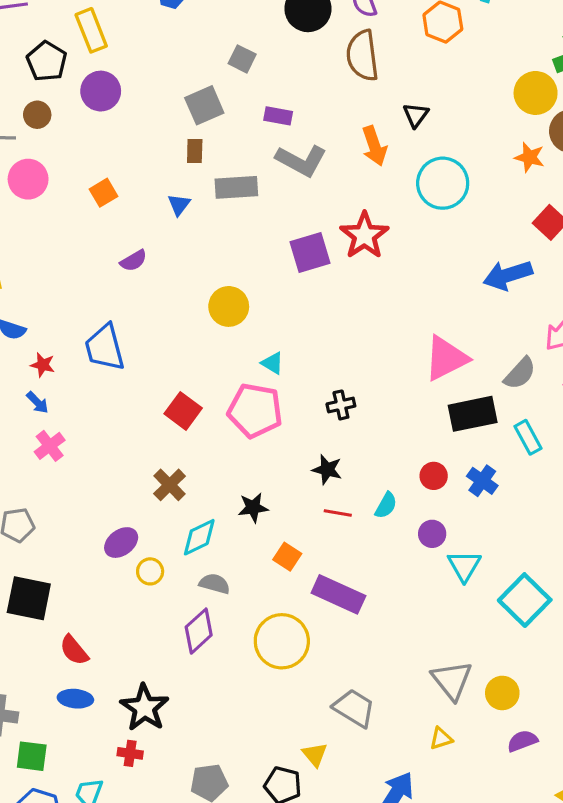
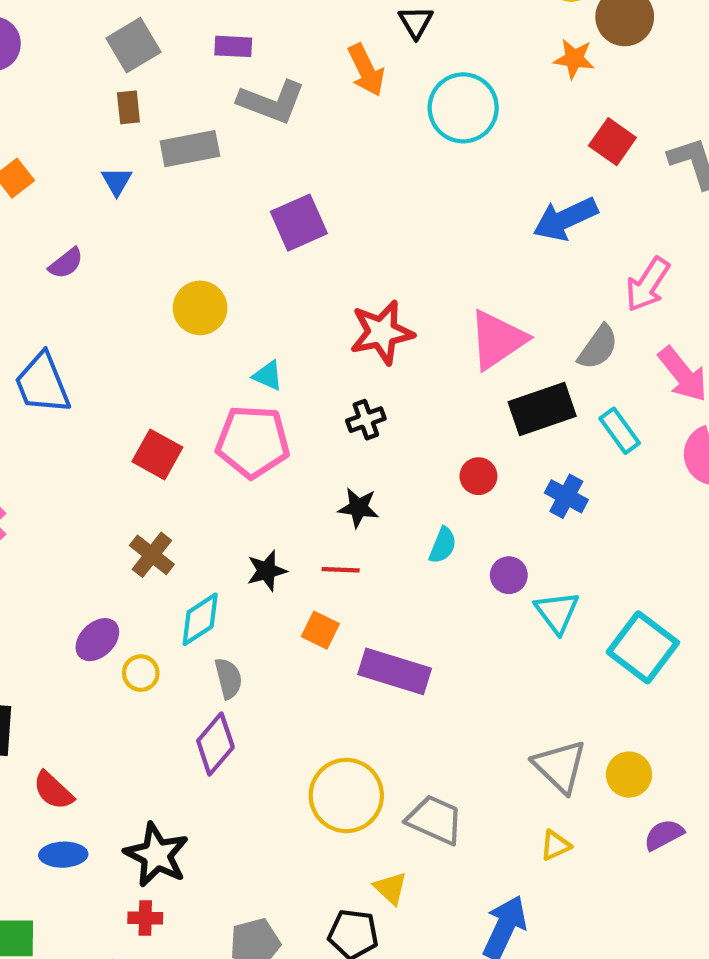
red star: (364, 235) -> (382, 332), moved, turned 30
red circle: (434, 476) -> (478, 476), moved
red line: (338, 513) -> (341, 570), moved
gray semicircle: (215, 584) -> (228, 678), turned 68
yellow circle: (282, 641) -> (346, 795), moved

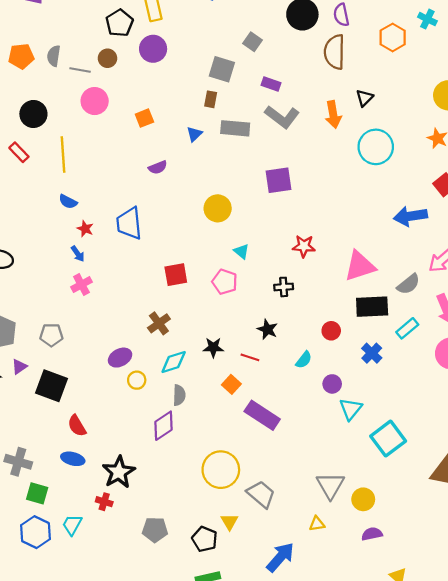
gray square: (133, 45) -> (222, 69), turned 32
red star: (382, 332) -> (304, 246), size x0.7
cyan rectangle: (620, 431) -> (407, 328), turned 70
pink pentagon: (253, 442) -> (225, 282), size x0.7
red square: (157, 454) -> (176, 275), turned 35

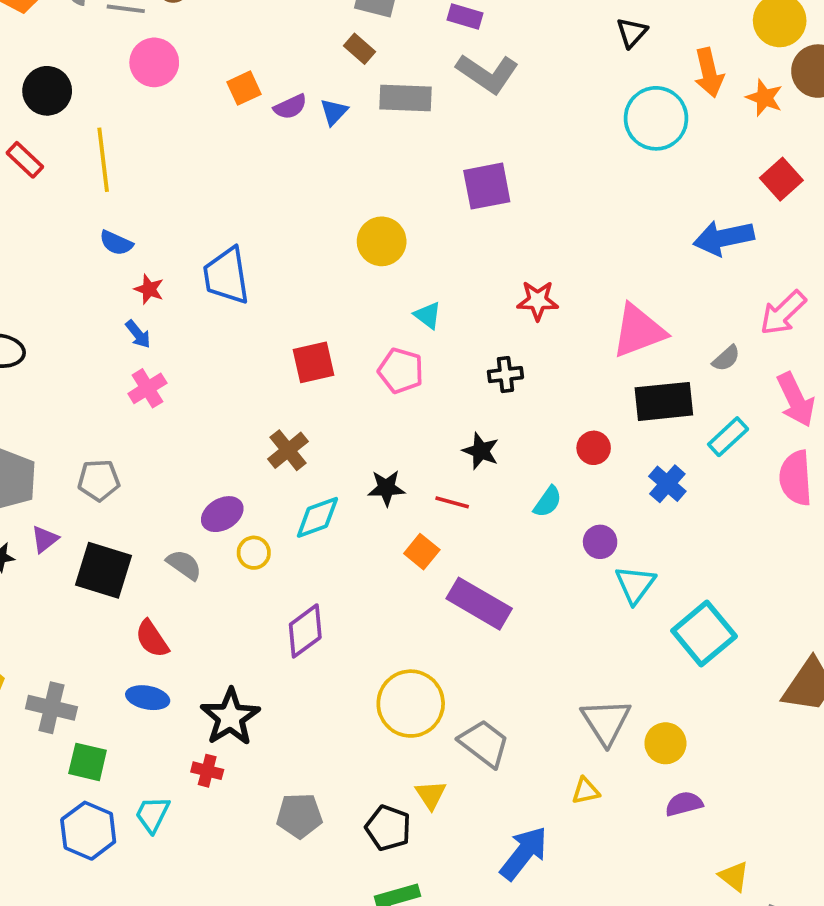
brown rectangle: (211, 99) -> (359, 49), turned -56
orange arrow: (333, 115) -> (709, 73), moved
purple semicircle: (158, 167) -> (290, 107), moved
gray semicircle: (408, 284) -> (726, 358), size x0.7
gray semicircle: (179, 395) -> (184, 565), moved, turned -54

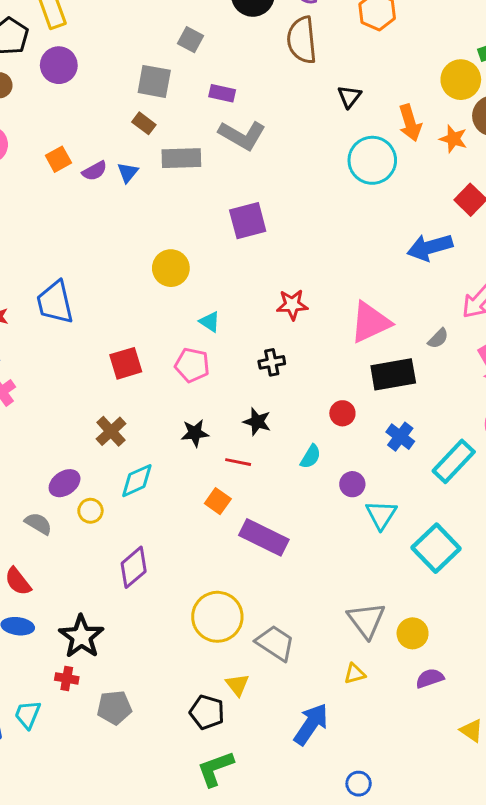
cyan rectangle: (728, 437) -> (454, 461), moved, size x1.4
black star: (386, 488) -> (195, 433), moved
gray pentagon: (299, 816) -> (114, 708), moved

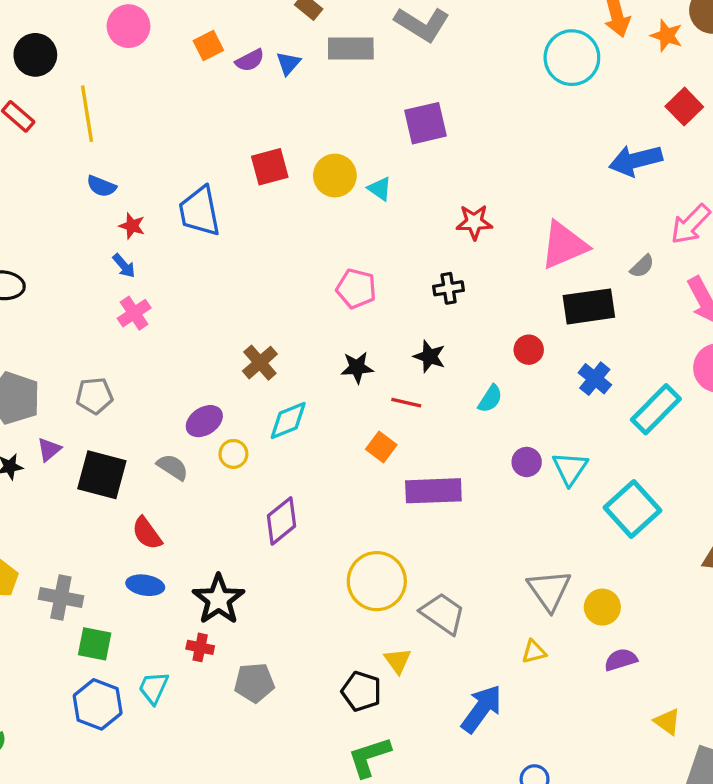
cyan triangle: (210, 322) -> (380, 189), moved
red square: (126, 363) -> (270, 167), moved
purple circle: (352, 484) -> (527, 462), moved
purple rectangle: (264, 537) -> (433, 491), turned -30

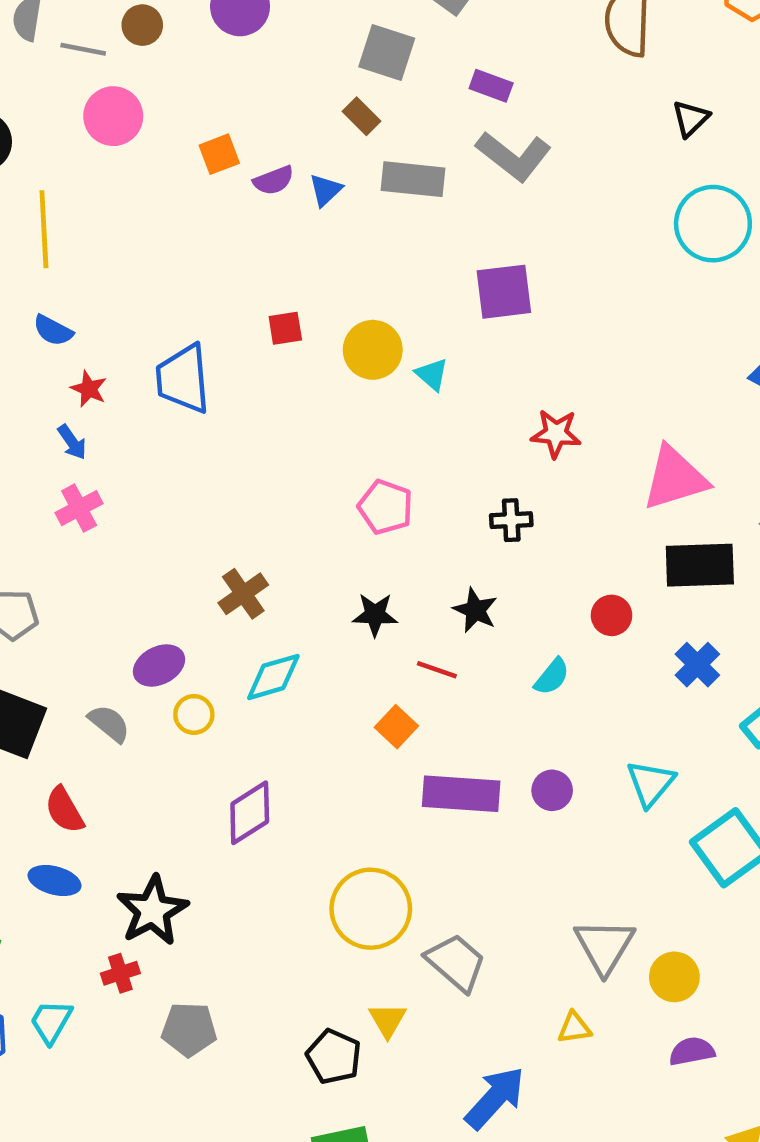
red square: (270, 167) -> (285, 328), size x0.7
purple circle: (527, 462) -> (552, 790), moved
red cross: (200, 647) -> (120, 973), turned -36

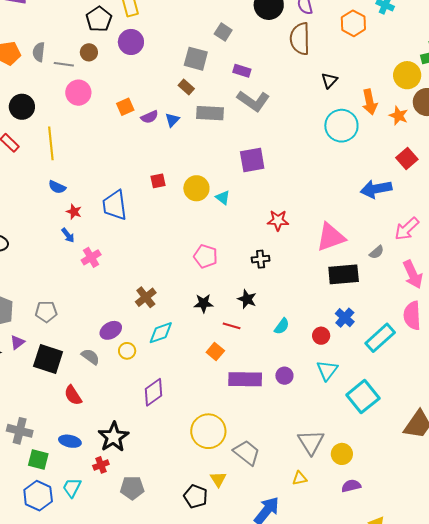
pink cross: (79, 508) -> (91, 257), moved
red circle: (612, 615) -> (321, 336), moved
blue ellipse: (55, 881) -> (70, 441), moved

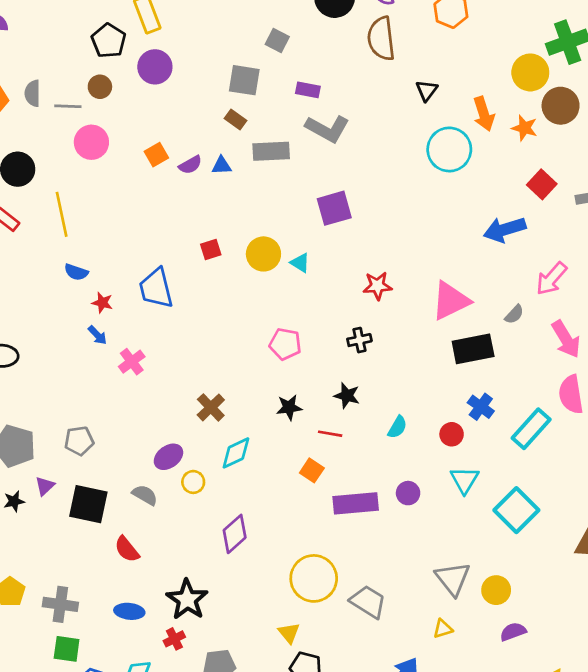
blue triangle: (172, 120) -> (221, 166), turned 49
green square: (38, 459) -> (67, 649), moved
yellow triangle: (218, 479) -> (289, 633), moved

